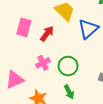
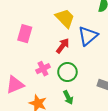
red arrow: (47, 34) -> (63, 46), moved

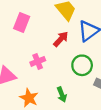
green circle: (67, 72) -> (82, 65), moved

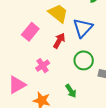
pink rectangle: (22, 22) -> (30, 32), moved, turned 30

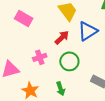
pink rectangle: (30, 32) -> (24, 18), moved, turned 66
green circle: (84, 60) -> (69, 61), moved

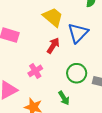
green circle: (69, 61) -> (77, 73), moved

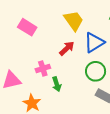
green circle: (77, 73) -> (96, 71), moved
green arrow: (64, 98) -> (57, 84), moved

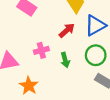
green arrow: (57, 84) -> (65, 60), moved

